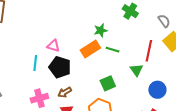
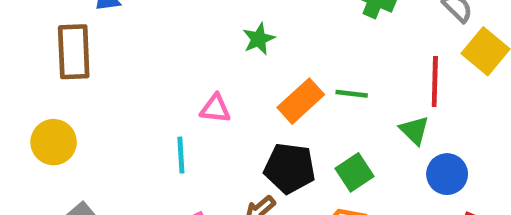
green star: (101, 30) -> (259, 39), moved
black pentagon: (60, 67) -> (290, 168), moved
blue circle: (157, 90) -> (447, 174), moved

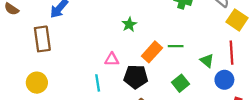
red line: (435, 82) -> (232, 53), moved
black pentagon: (290, 168) -> (136, 77), moved

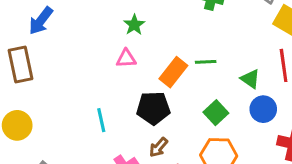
green star: (129, 24) -> (134, 25), moved
pink triangle: (112, 59) -> (126, 59), moved
blue circle: (224, 80) -> (263, 109), moved

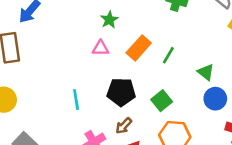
green line: (206, 62) -> (168, 55), turned -60
orange rectangle: (173, 72) -> (139, 48), moved
green square: (216, 113) -> (162, 101), moved

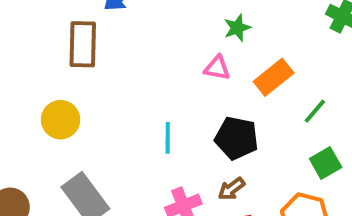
green line: (168, 55) -> (315, 111), moved
green square: (162, 101) -> (326, 163), moved

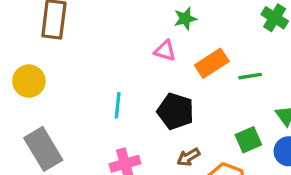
green line: (315, 111) -> (250, 76), moved, turned 35
brown arrow: (232, 189) -> (188, 157), moved

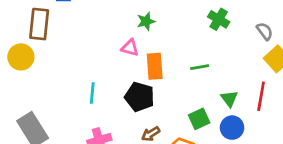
orange rectangle: (212, 63) -> (155, 66), moved, turned -60
yellow circle: (29, 81) -> (21, 57), moved

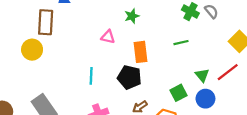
gray semicircle: (265, 31) -> (211, 11), moved
pink triangle: (130, 48) -> (108, 37), moved
green line: (200, 67) -> (181, 43), moved
red line: (261, 96) -> (228, 72), turned 45

